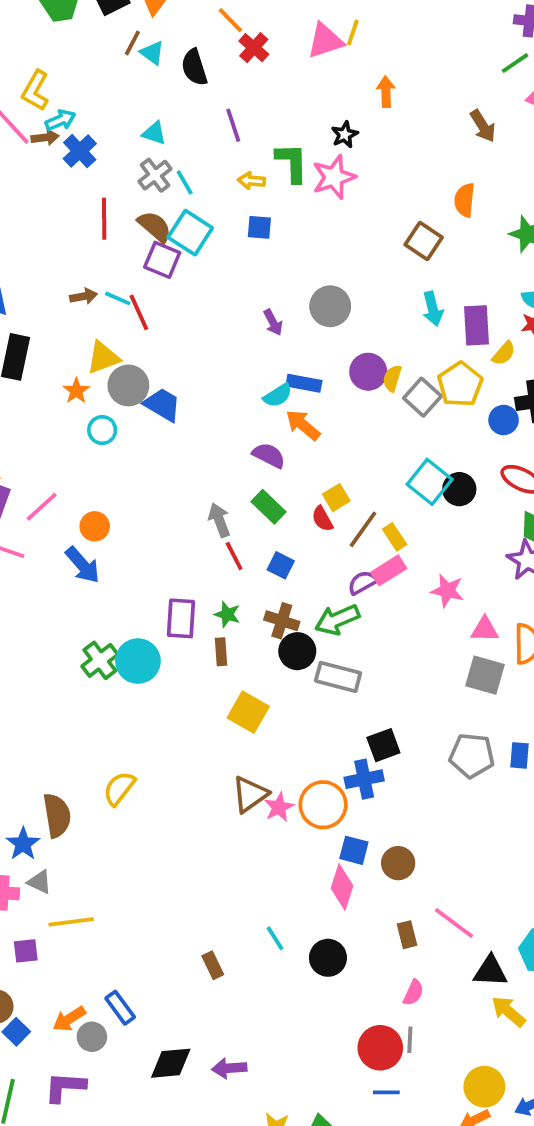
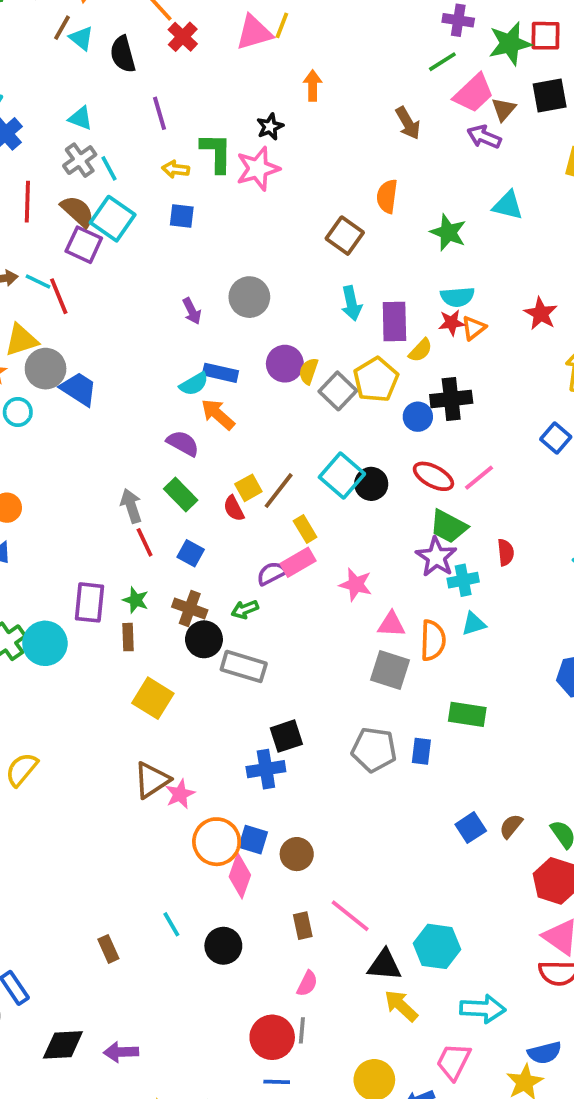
brown line: (363, 529) -> (279, 491), moved
green arrow: (337, 620) -> (245, 609), size x0.6
orange circle: (323, 805) -> (217, 842), moved

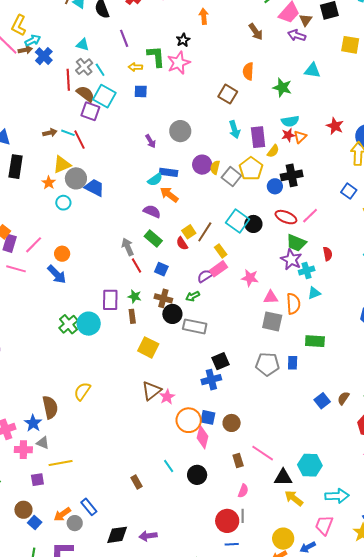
red line: (27, 202) -> (68, 80), moved

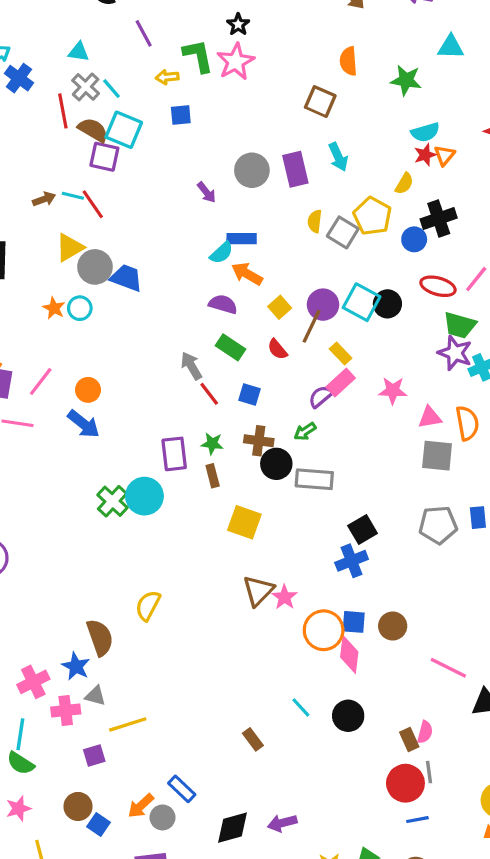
purple rectangle: (258, 137) -> (295, 169), moved
purple circle: (202, 165) -> (323, 305), moved
orange star: (49, 183) -> (54, 308), moved
yellow square: (189, 232) -> (280, 307), moved
brown rectangle: (238, 460) -> (409, 739), moved

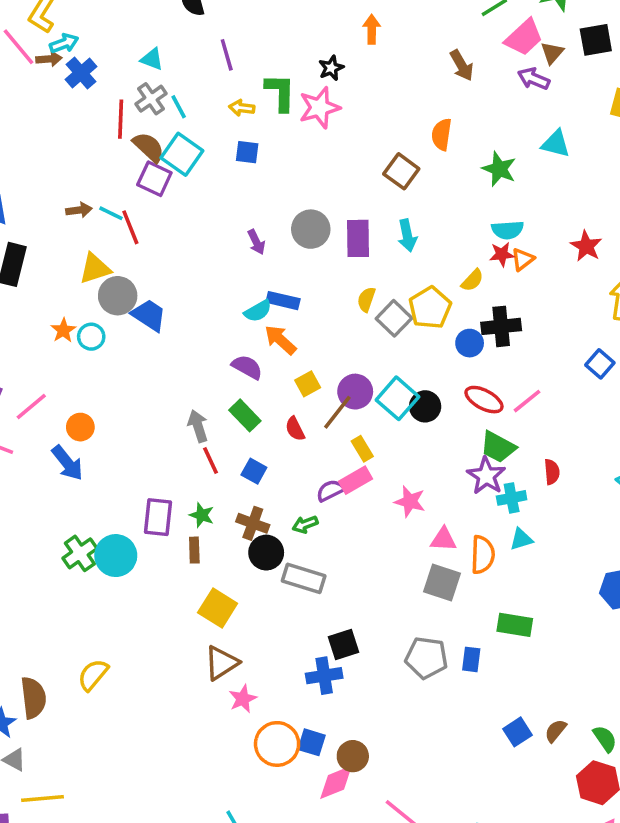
brown triangle: (258, 591) -> (221, 663), moved
pink diamond: (349, 654) -> (336, 782), moved, turned 48

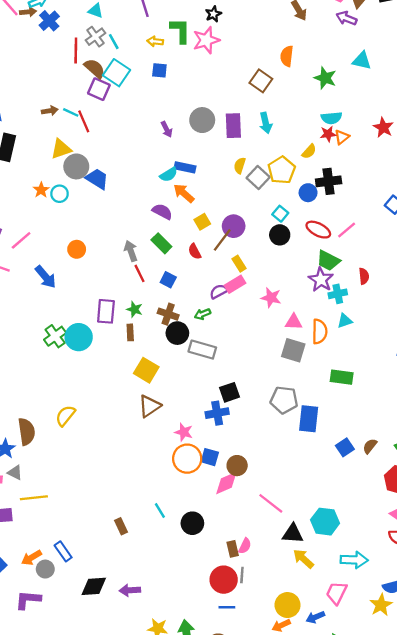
cyan square: (397, 398) -> (280, 214), moved, size x0.6
orange circle: (80, 427) -> (77, 249), moved
blue rectangle: (471, 659) -> (309, 419), moved, size x1.6
pink star: (243, 699) -> (184, 432), moved, turned -30

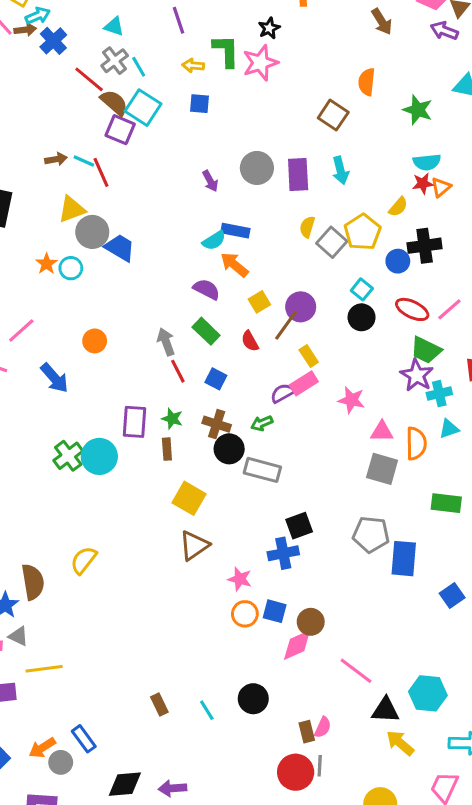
red line: (76, 50) -> (89, 79), turned -50
orange circle: (187, 459) -> (245, 614), size x0.7
cyan line: (160, 510) -> (207, 710), moved

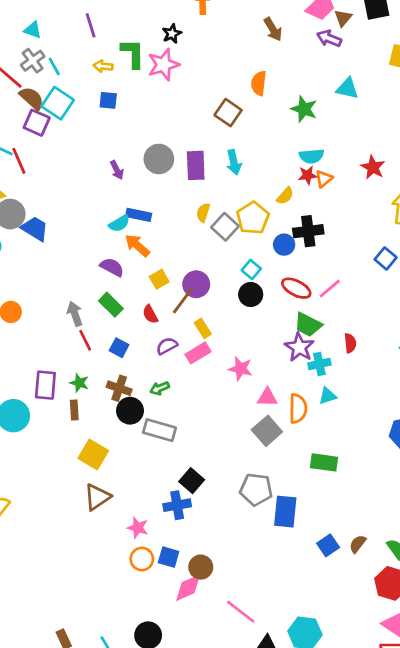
purple semicircle: (282, 393) -> (167, 346), moved
gray square: (382, 469) -> (267, 431), turned 32
black square: (299, 526) -> (192, 481), turned -30

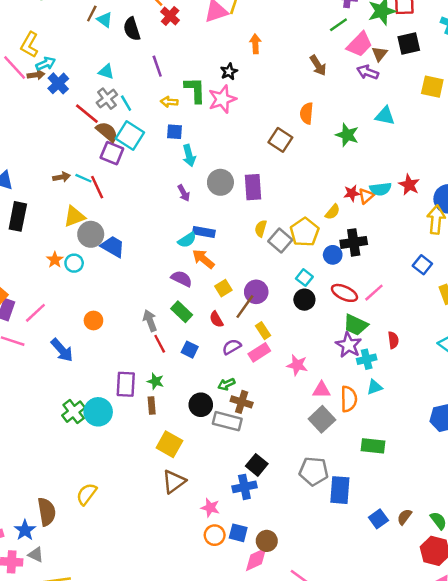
cyan semicircle: (312, 156) -> (380, 189), moved
cyan arrow: (234, 162) -> (189, 156), moved
brown cross: (119, 388) -> (242, 402), moved

